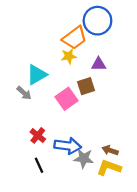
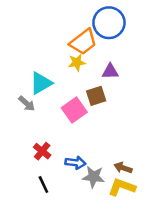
blue arrow: (68, 146) -> (76, 163), size x0.7

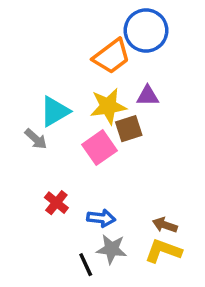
yellow star: (77, 62) -> (108, 106), moved, size x1.5
gray star: (94, 177) -> (112, 249), moved
black line: (43, 185) -> (86, 265), moved

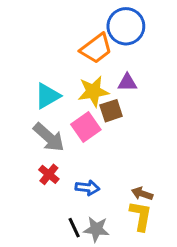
gray arrow: (36, 139) -> (49, 137), moved, size x1.6
gray star: (112, 249) -> (96, 229), moved
yellow L-shape: (163, 251) -> (141, 216), turned 80

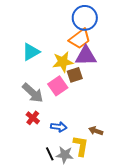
orange trapezoid: (96, 48) -> (80, 39), moved
purple triangle: (127, 83) -> (86, 56), size x1.6
cyan triangle: (47, 96) -> (31, 52), moved
yellow L-shape: (141, 216) -> (81, 146), moved

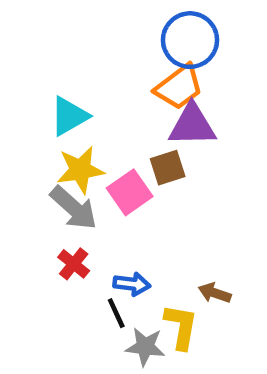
yellow star: (63, 62) -> (80, 170), moved
black line: (50, 154) -> (116, 313), moved

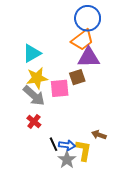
pink square: (130, 192) -> (60, 88), turned 30
blue arrow: (132, 284) -> (67, 145), moved
gray star: (145, 347) -> (67, 160), turned 30

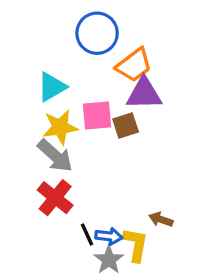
blue circle: (88, 18) -> (97, 33), moved
pink square: (60, 88) -> (97, 115), moved
red cross: (34, 121) -> (55, 198), size x1.5

